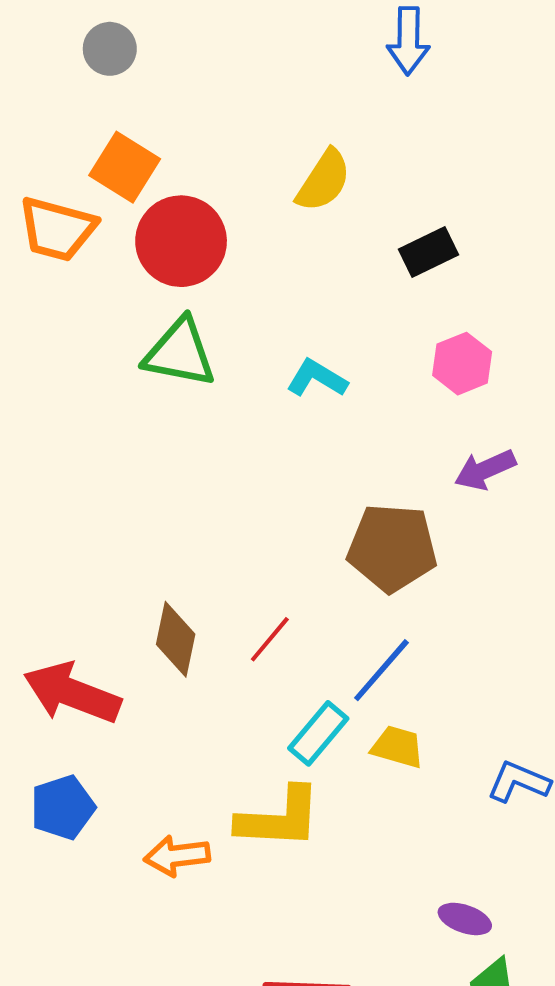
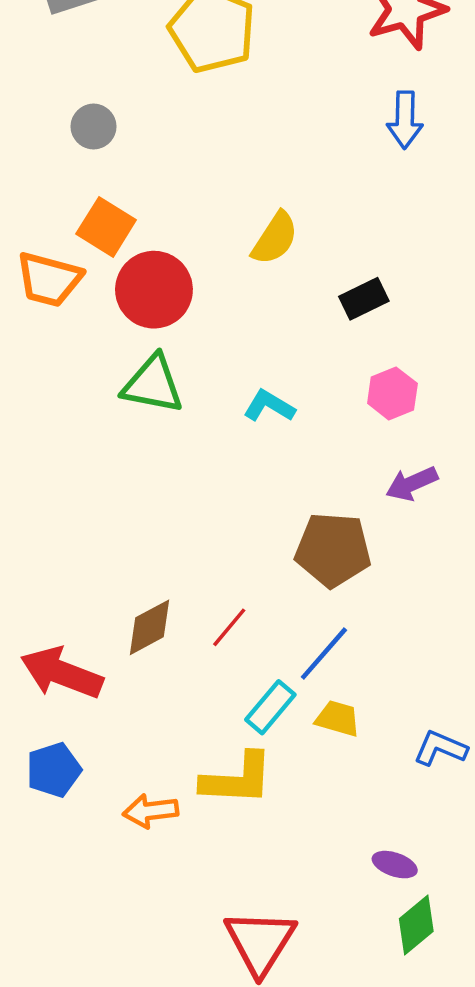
blue arrow: (408, 41) -> (405, 120), moved
brown diamond: (176, 639) -> (149, 627), turned 50

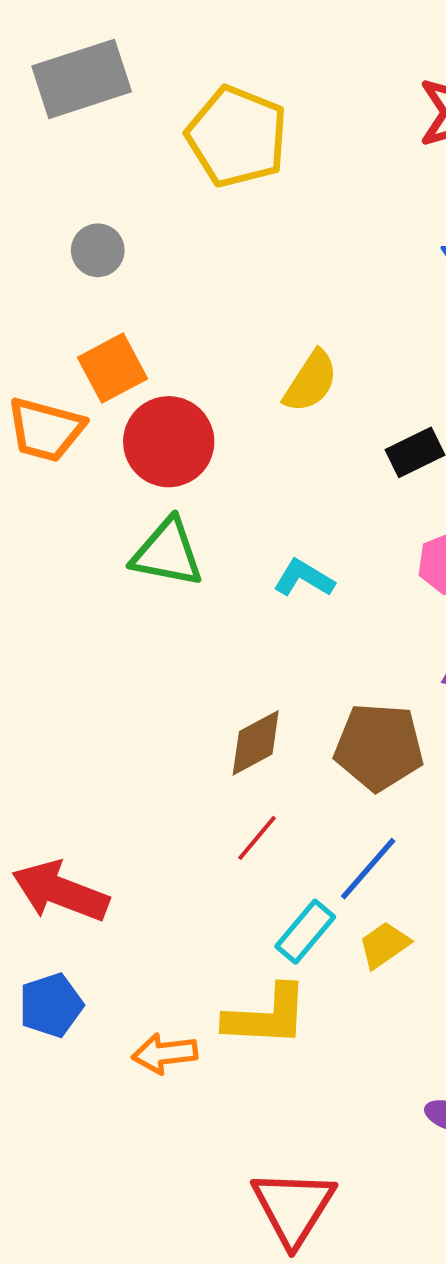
orange square: (106, 227) -> (112, 368), turned 30
brown diamond: (149, 627) -> (256, 743), moved
yellow trapezoid: (338, 719) -> (384, 945), turned -51

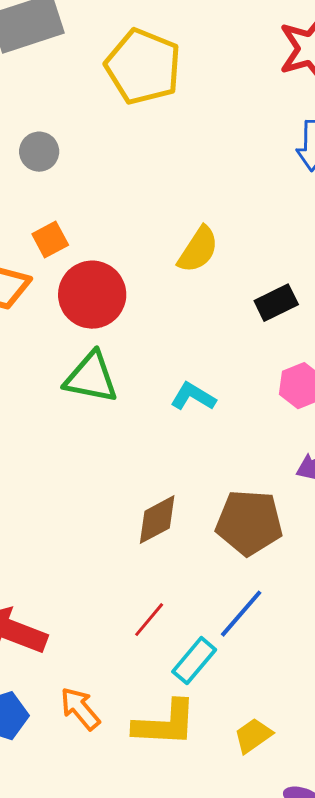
orange square: (112, 368) -> (50, 240), size x0.7
red line: (257, 838) -> (149, 620), moved
yellow trapezoid: (384, 945) -> (253, 736), moved
orange arrow: (165, 1053) -> (80, 709), moved, turned 57

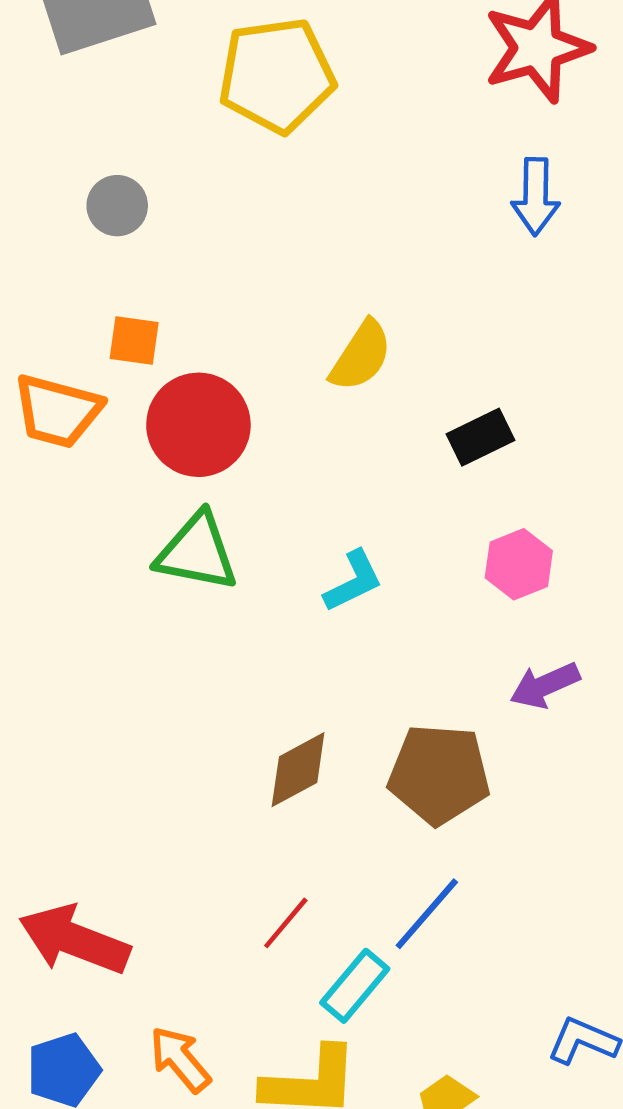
yellow pentagon: (143, 67) -> (277, 75), turned -30
orange square: (50, 240) -> (134, 341), turned 36
cyan L-shape: (193, 397) -> (353, 581), turned 123

